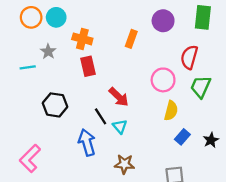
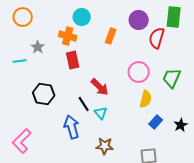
cyan circle: (56, 17) -> (82, 17), moved
red semicircle: (189, 57) -> (157, 38), moved

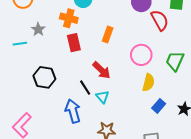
orange rectangle: (111, 36) -> (108, 35), moved
red semicircle: (157, 38) -> (160, 20), turned 135

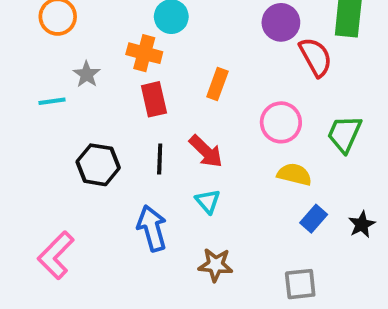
yellow semicircle: (148, 82) -> (294, 174), turned -90
black line: (85, 88) -> (160, 159), moved, turned 35

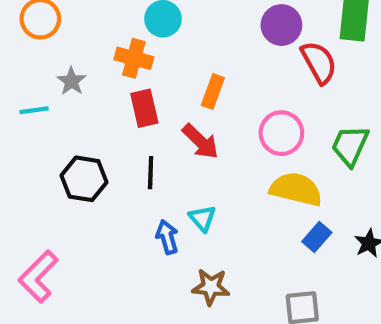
red arrow: (206, 151) -> (200, 141), moved
yellow semicircle: (294, 174) -> (296, 189), size x1.4
blue arrow: (152, 228) -> (167, 237), moved, size x0.7

